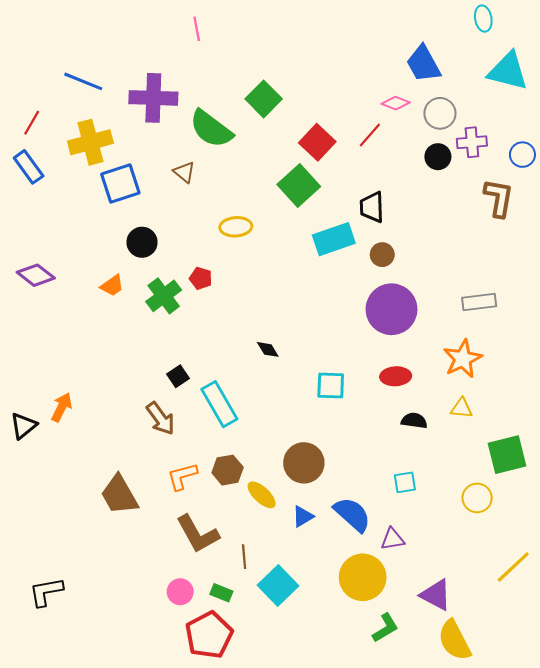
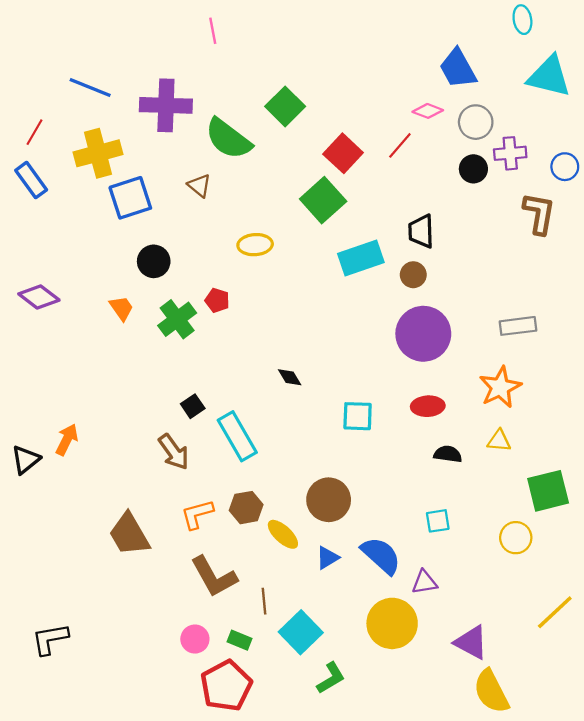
black trapezoid: (372, 207) -> (421, 231), moved
orange trapezoid: (112, 286) -> (121, 308), turned -90
green L-shape: (385, 628) -> (331, 678), moved

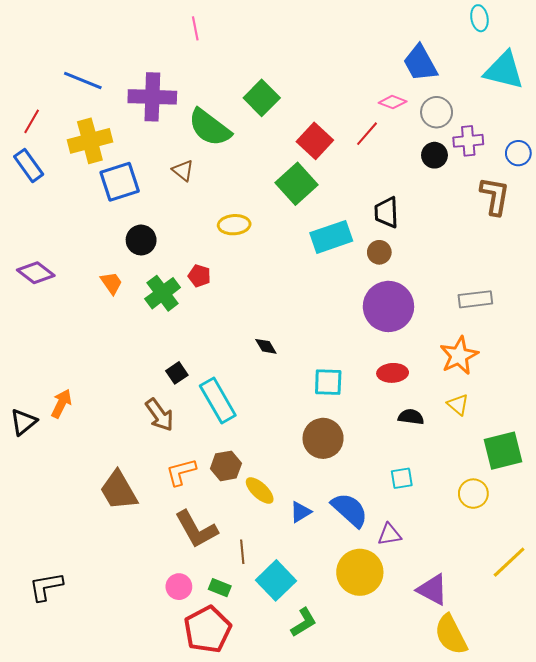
yellow triangle: (499, 441) -> (458, 405), turned 35
brown circle: (329, 500) -> (323, 438), moved

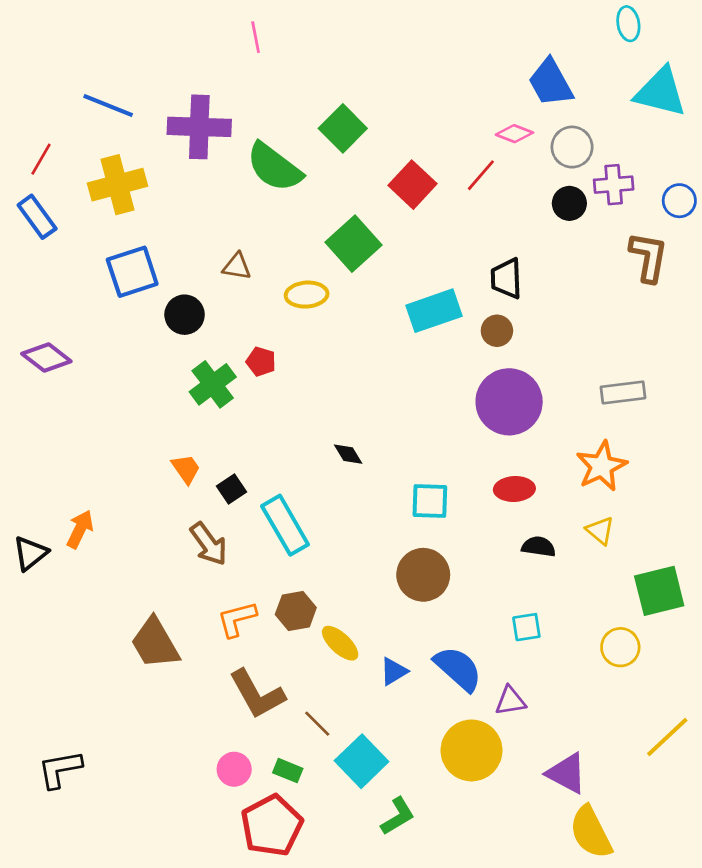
brown triangle: (183, 170) -> (237, 266), moved, turned -30
blue square: (120, 182) -> (132, 272), moved
green square: (296, 184) -> (353, 244), moved
orange trapezoid: (111, 283) -> (186, 469), moved
brown line: (242, 552) -> (317, 724), turned -40

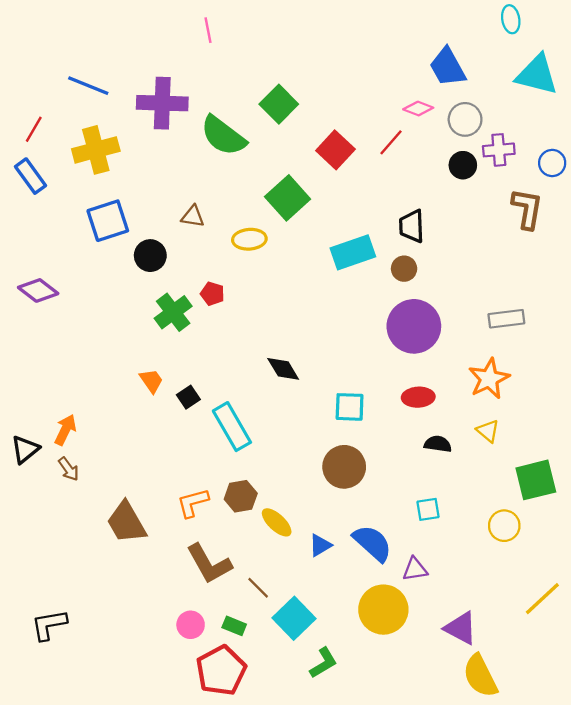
black diamond: (348, 454) -> (283, 369), size x1.4
brown arrow: (209, 544) -> (69, 469), moved, size x0.7

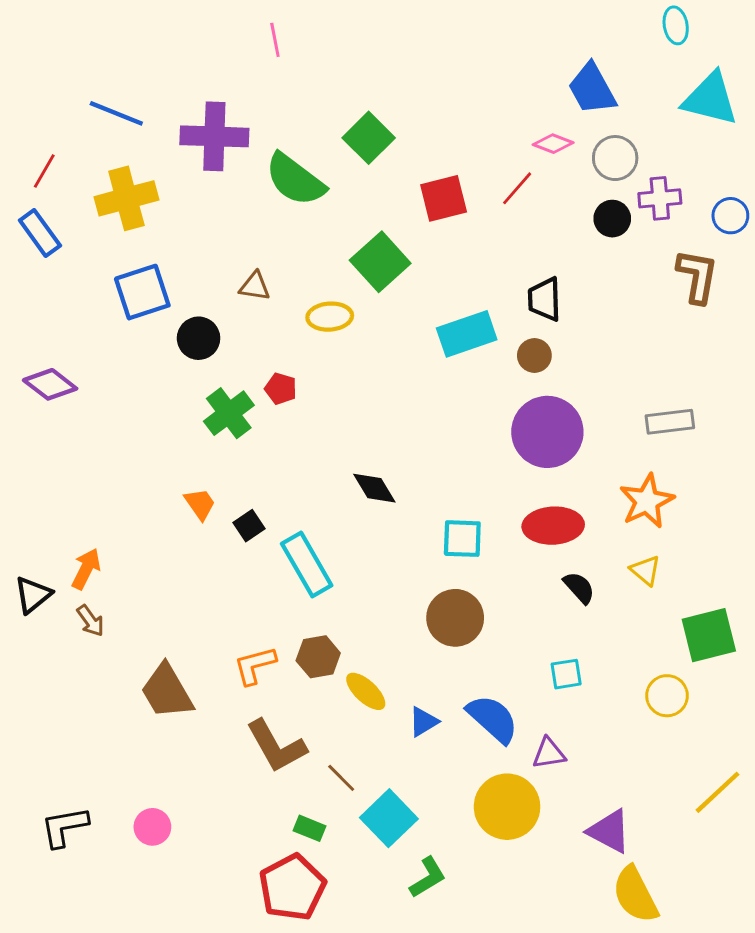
red square: (335, 150) -> (444, 198), turned 33
red ellipse: (418, 397) -> (553, 526), size x1.4
black semicircle: (438, 444) -> (579, 588), turned 40
pink circle: (191, 625) -> (152, 827), moved

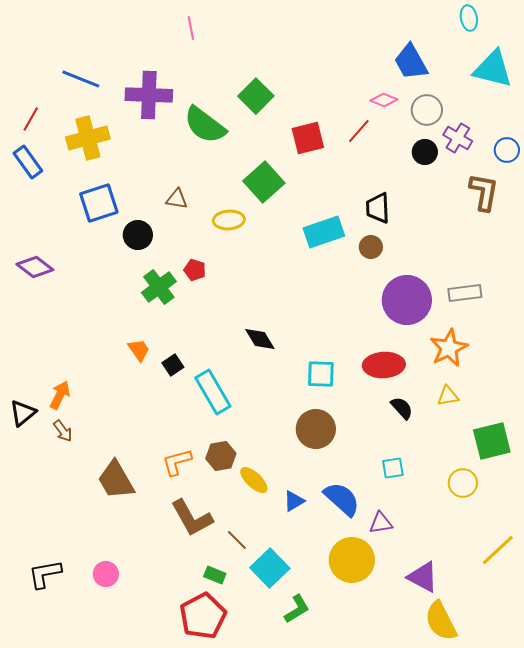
purple cross: (660, 198) -> (458, 138), turned 36
purple circle: (547, 432) -> (407, 300), moved
yellow triangle: (645, 570) -> (448, 396), turned -50

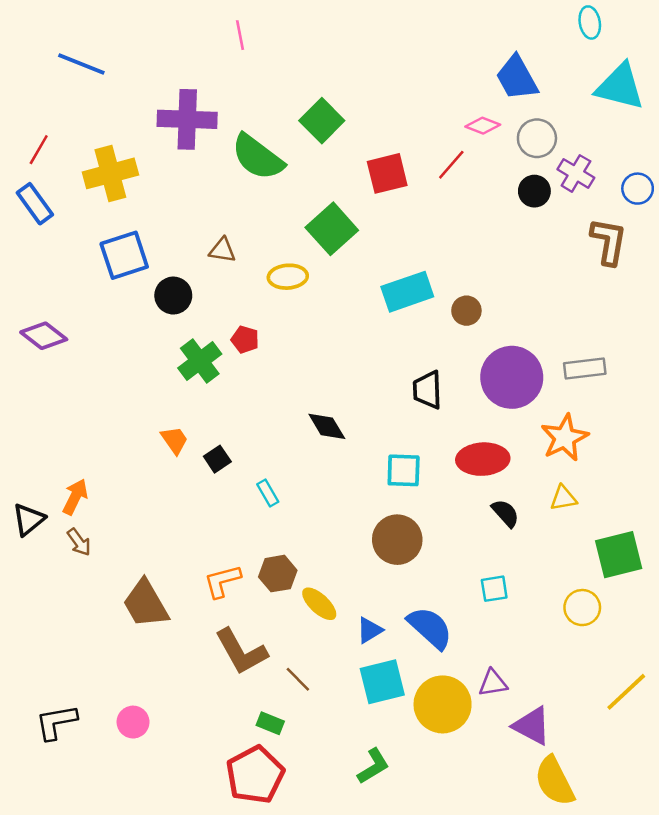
blue line: (81, 79) -> (81, 64), moved
black trapezoid: (378, 208) -> (427, 390), moved
cyan rectangle: (213, 392) -> (268, 493), size x0.5
purple triangle: (381, 523) -> (493, 683), moved
cyan square: (270, 568) -> (382, 682), moved, turned 30

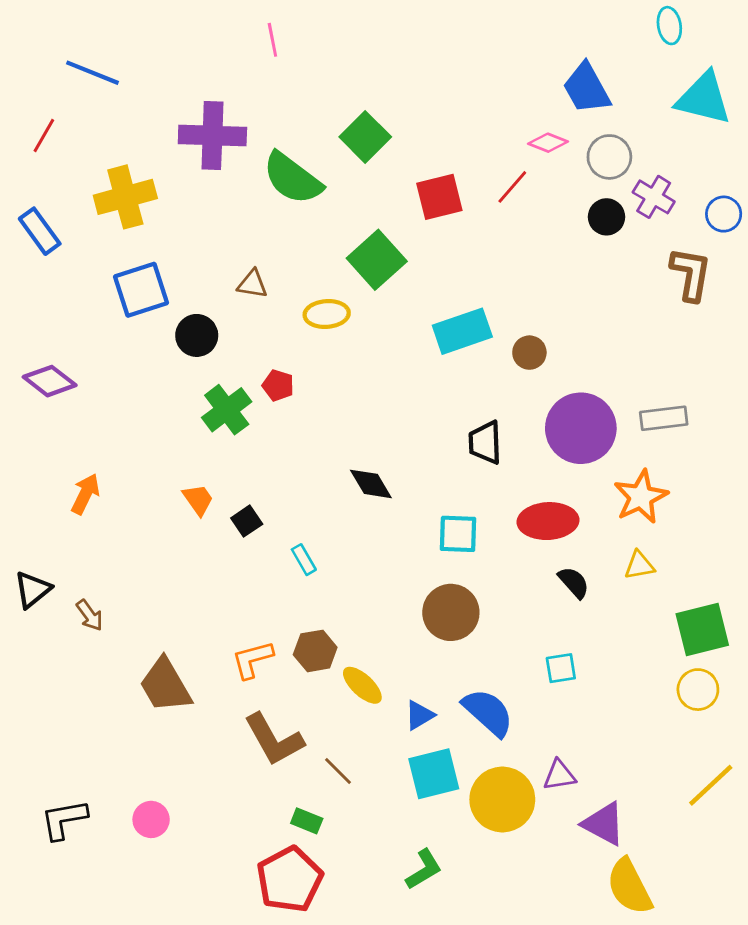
red line: (39, 150) -> (44, 136), moved
orange arrow: (75, 497) -> (85, 494), moved
yellow circle: (582, 608) -> (698, 690), moved

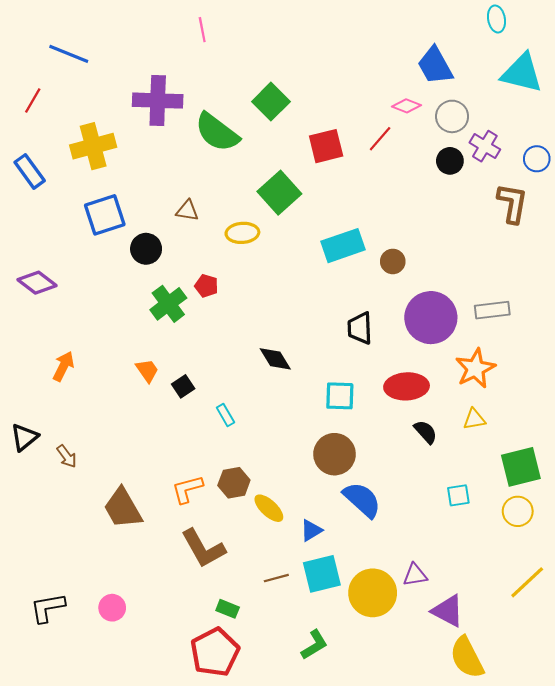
cyan square: (561, 668) -> (458, 495), moved
blue semicircle: (488, 712) -> (362, 500), moved
brown line: (338, 771) -> (276, 578), moved, turned -60

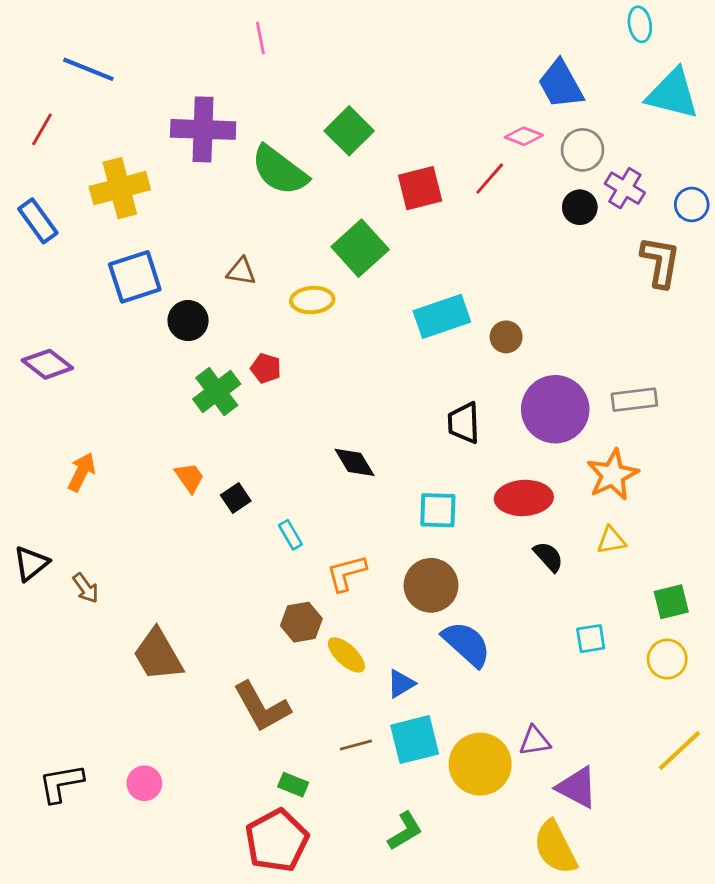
green square: (521, 467) -> (671, 602), size x0.7
orange L-shape: (187, 489) -> (346, 573), moved
yellow semicircle: (467, 657) -> (555, 847), moved

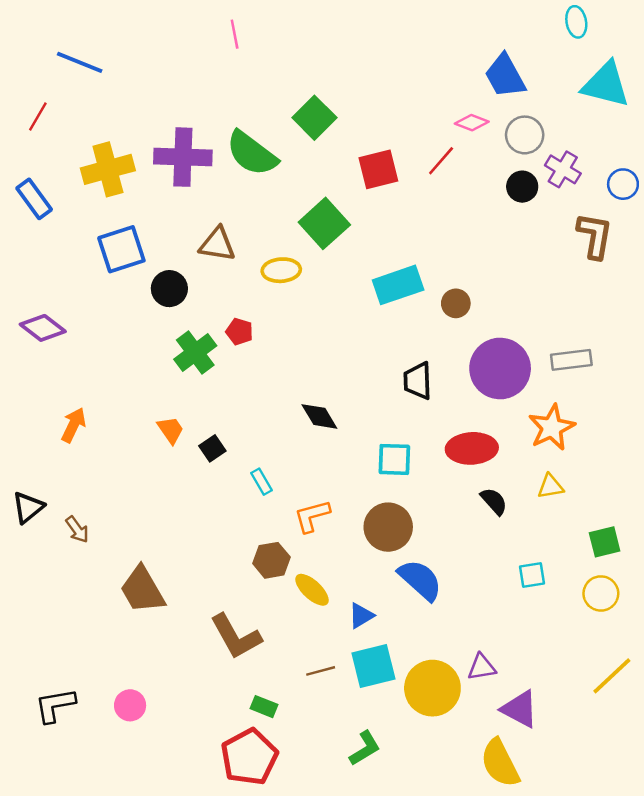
purple cross: (203, 129) -> (183, 157), moved
brown triangle: (241, 271) -> (217, 244), size x1.4

